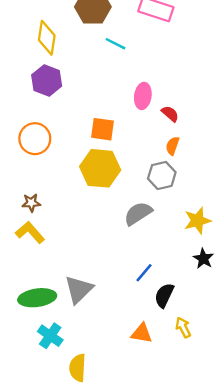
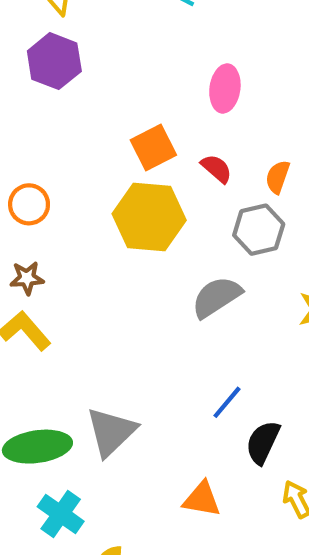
red semicircle: (170, 114) -> (217, 169), moved
orange square: (102, 129) -> (153, 147), turned -35
orange circle: (35, 139) -> (29, 204), moved, size x0.7
orange triangle: (142, 333) -> (202, 499), moved

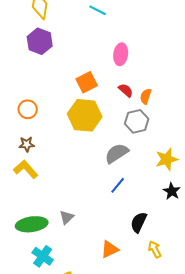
red semicircle: (217, 169) -> (126, 90), moved
blue line: (227, 402) -> (118, 185), moved
gray triangle: (111, 432) -> (67, 217), size x0.6
orange triangle: (202, 499) -> (110, 249), turned -36

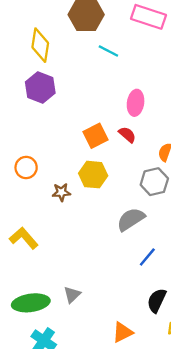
red semicircle: (126, 90) -> (127, 135), moved
yellow hexagon: (85, 115) -> (93, 175), size x0.7
brown star: (27, 144) -> (61, 192), moved
blue line: (118, 185) -> (147, 257), moved

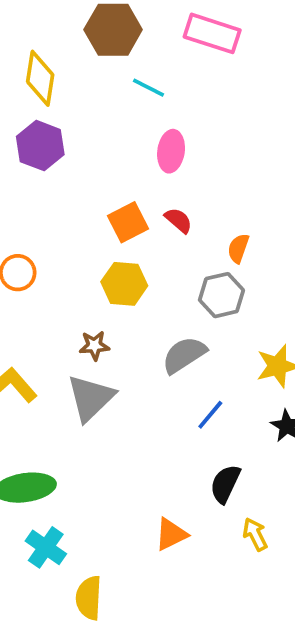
pink ellipse: (136, 103) -> (171, 151), moved
brown star: (61, 192) -> (94, 346), moved
gray triangle: (72, 295) -> (91, 398), moved, size x1.8

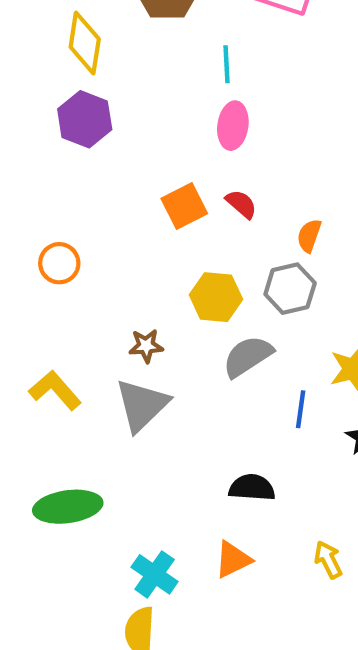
cyan line: (149, 88) -> (227, 64), moved, turned 60
yellow hexagon: (124, 284) -> (216, 297), moved
blue line: (210, 415) -> (301, 409), moved, turned -32
black semicircle: (225, 484) -> (252, 488), moved, turned 69
cyan cross: (46, 547) -> (155, 574), moved

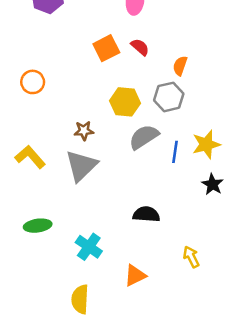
blue line: (301, 409) -> (175, 152), moved
green ellipse: (68, 507) -> (38, 226), size x0.7
orange triangle: (233, 560) -> (135, 276), moved
cyan cross: (155, 574) -> (89, 247), moved

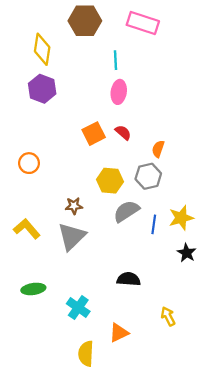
yellow semicircle: (80, 299) -> (86, 354), moved

